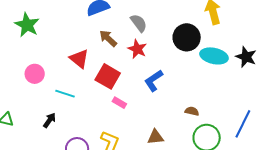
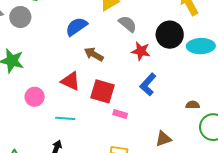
gray semicircle: (139, 23) -> (128, 24), moved
red star: (137, 49) -> (141, 51), moved
pink circle: (35, 74) -> (35, 97), moved

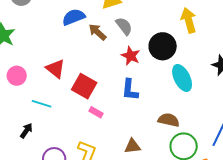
cyan ellipse: (201, 46) -> (182, 78), moved, turned 52
brown arrow: (94, 54) -> (97, 32), moved
blue L-shape: (148, 84) -> (130, 90), turned -50
brown semicircle: (193, 105) -> (169, 120), size x1.5

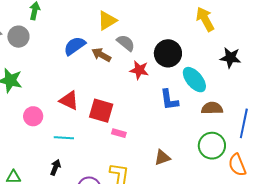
yellow arrow: (189, 20) -> (205, 19), moved
blue L-shape: (130, 90) -> (169, 100), moved
brown semicircle: (169, 120) -> (212, 108), moved

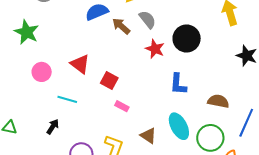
cyan ellipse: (194, 80) -> (179, 126), moved
red square: (101, 111) -> (109, 81), size x0.7
brown triangle: (162, 158) -> (148, 136), moved, turned 42

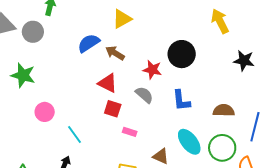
gray semicircle: (147, 19) -> (144, 95), moved
red triangle: (80, 64) -> (108, 83), moved
cyan line: (67, 99) -> (75, 135), turned 48

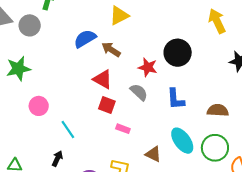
green star: (23, 75) -> (18, 69), turned -30

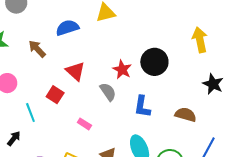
brown arrow: (111, 49) -> (37, 49), moved
red square: (107, 105) -> (55, 95), moved
brown semicircle: (218, 110) -> (186, 115), moved

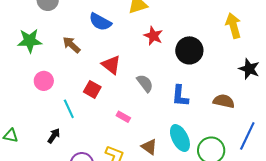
blue semicircle: (67, 28) -> (100, 22), turned -130
red star: (122, 70) -> (153, 36), moved

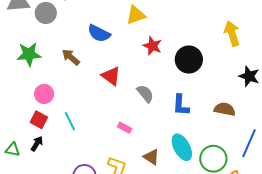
red square: (92, 89) -> (39, 120), moved
black arrow: (54, 136) -> (37, 144), moved

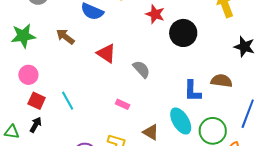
red star: (152, 46) -> (155, 14), moved
pink circle: (44, 94) -> (28, 75), moved
blue L-shape: (181, 105) -> (193, 91), moved

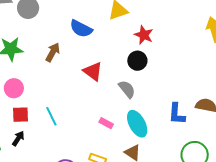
black circle: (183, 33) -> (137, 61), moved, size x0.7
brown arrow: (65, 37) -> (53, 52), turned 78
red square: (37, 101) -> (20, 115), turned -30
cyan ellipse: (181, 121) -> (137, 124), moved

